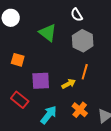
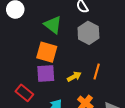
orange square: (18, 60) -> (47, 52), moved, size x1.5
orange line: (85, 72) -> (97, 71), moved

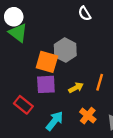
green triangle: (53, 25) -> (18, 33), moved
gray hexagon: (88, 33) -> (65, 50), moved

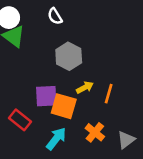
white semicircle: (85, 14) -> (55, 16), moved
orange square: (47, 62) -> (64, 106), moved
yellow arrow: (76, 88) -> (85, 87), moved

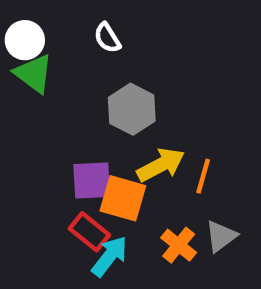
yellow arrow: (85, 87) -> (161, 165), size x1.5
red rectangle: (20, 120) -> (89, 232), moved
gray triangle: (126, 140) -> (221, 236), moved

